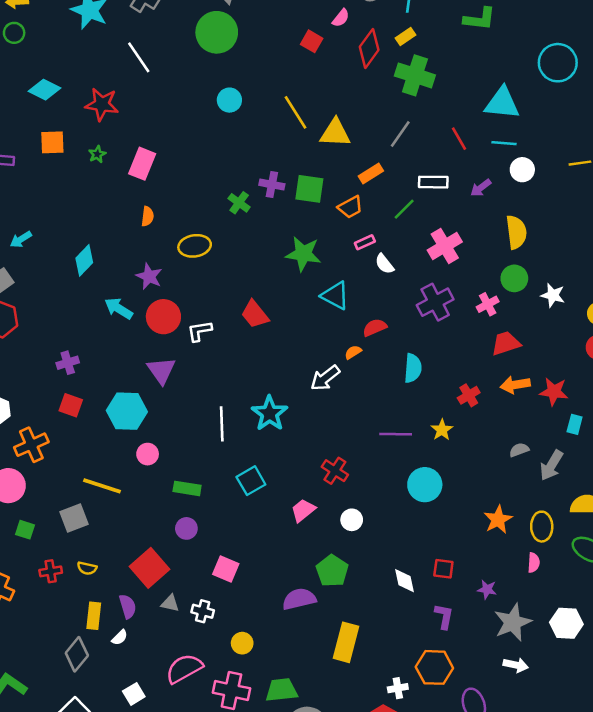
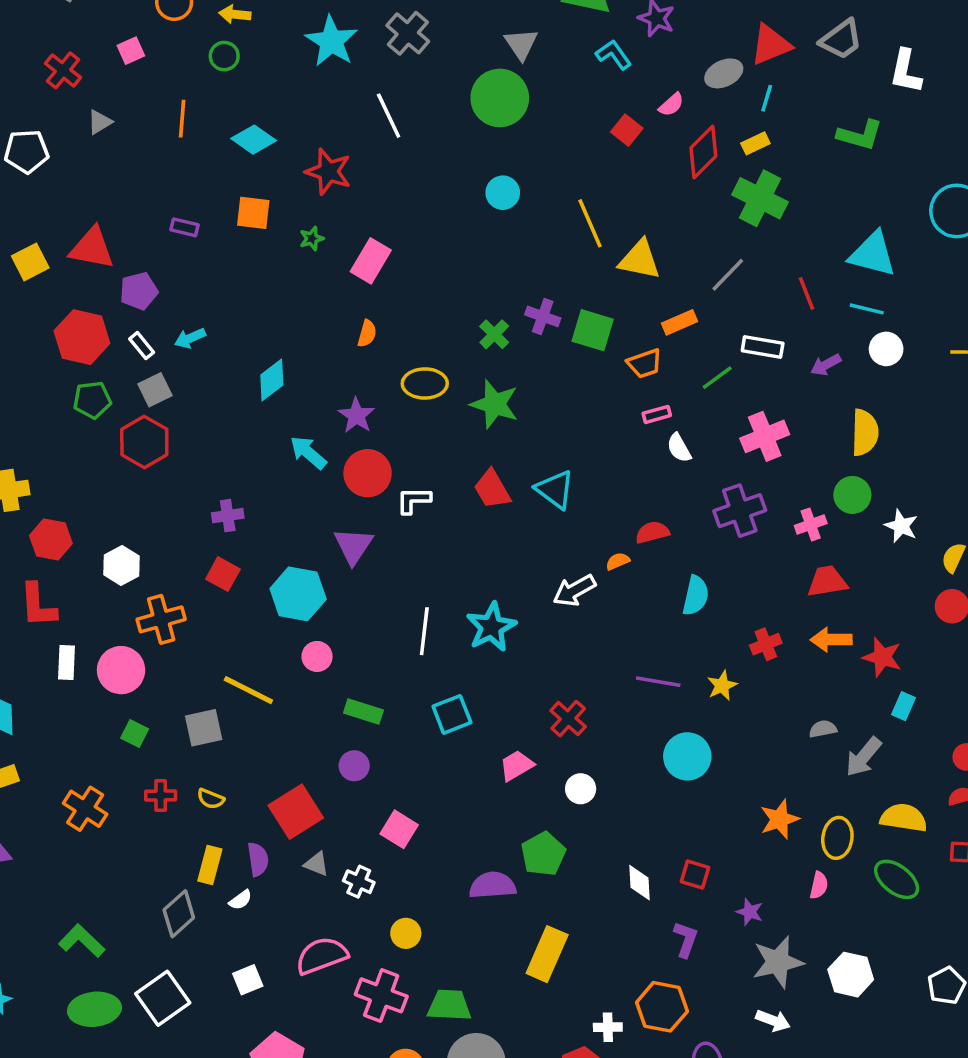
green star: (303, 254) -> (495, 404), moved
cyan triangle: (335, 296) -> (555, 489), moved

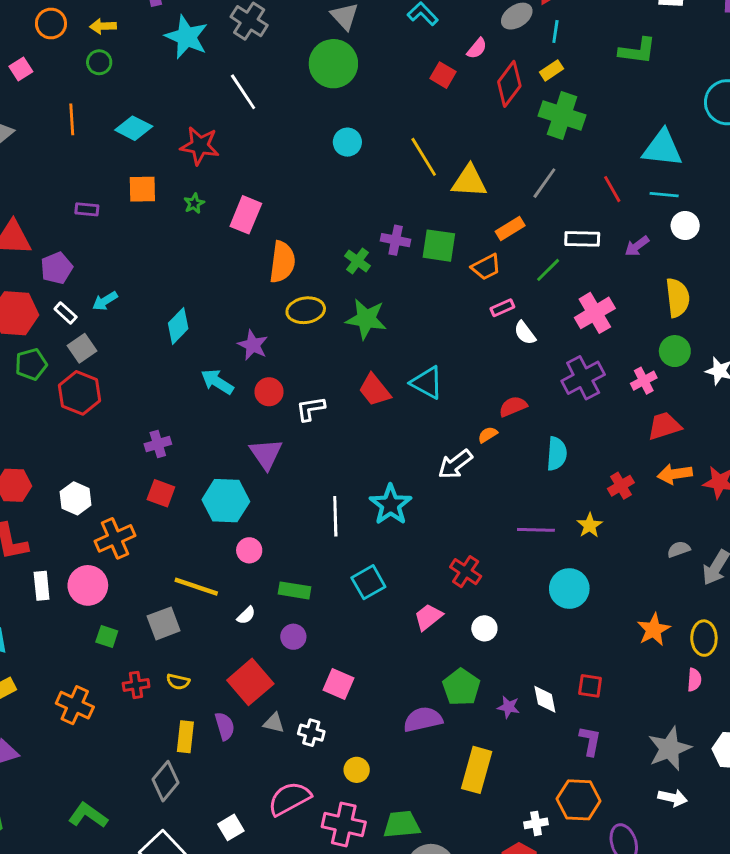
orange semicircle: (367, 333) -> (282, 262), moved, size x1.8
red circle: (368, 473) -> (269, 392), size x0.7
white semicircle: (241, 900) -> (246, 615), moved
purple star: (750, 912) -> (509, 707), moved

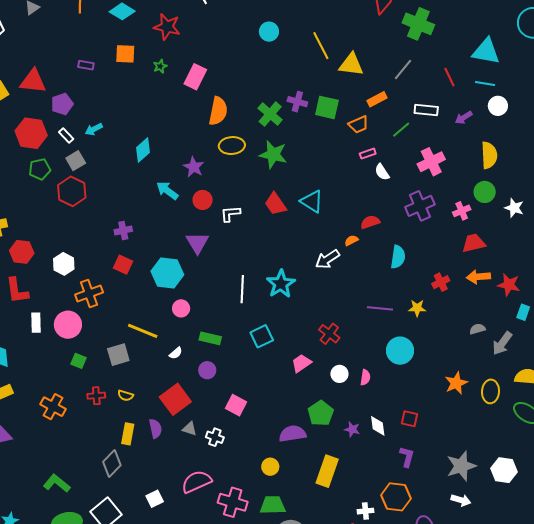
green cross: (357, 261) -> (270, 114), size x1.4
yellow star: (590, 525) -> (417, 308), turned 30
pink semicircle: (694, 680) -> (365, 377), moved
yellow circle: (357, 770) -> (270, 467), moved

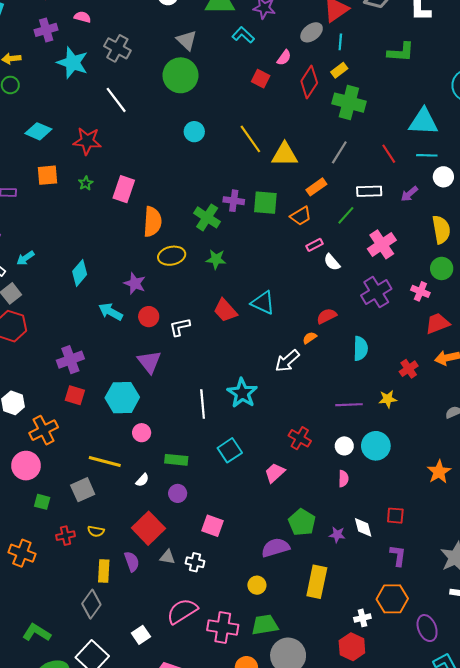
green star: (273, 155) -> (216, 259), size x0.7
pink cross: (462, 211) -> (420, 291), turned -36
purple cross: (123, 231) -> (70, 360), size x1.4
white circle: (339, 374) -> (344, 446), moved

